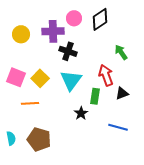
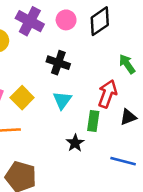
purple cross: (53, 31) -> (30, 21), moved, turned 30
red arrow: (106, 75) -> (108, 94), turned 40
cyan triangle: (71, 80) -> (62, 100), size x0.7

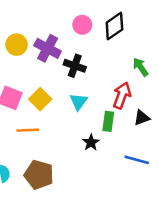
purple cross: (30, 21) -> (48, 48), moved

